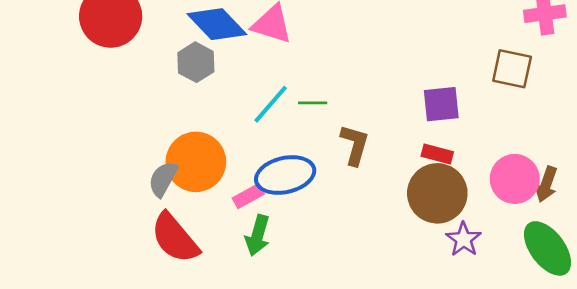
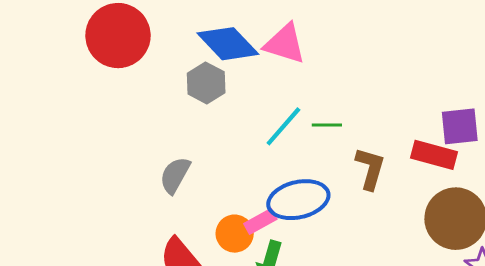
red rectangle: (437, 154) -> (434, 155), moved, size x1.4
orange circle: (196, 162) -> (235, 234), moved, size x0.6
gray semicircle: (163, 179) -> (175, 175), moved

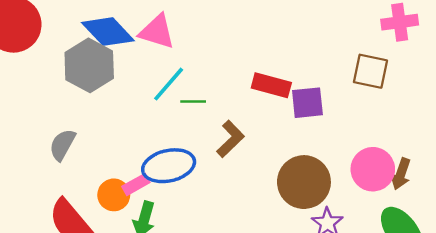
gray hexagon: (206, 83) -> (89, 65), size x1.5
cyan line: (283, 126) -> (169, 84), moved
red rectangle: (434, 155) -> (271, 85), moved
brown L-shape: (370, 168) -> (230, 139), turned 30

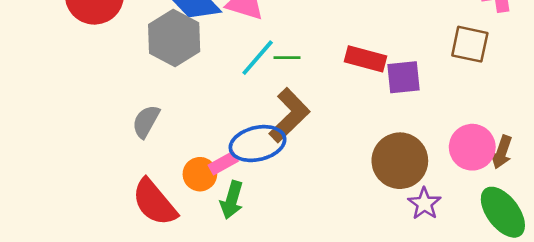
green line: (193, 102) -> (287, 58), moved
brown L-shape: (230, 139) -> (289, 115), moved, size x1.4

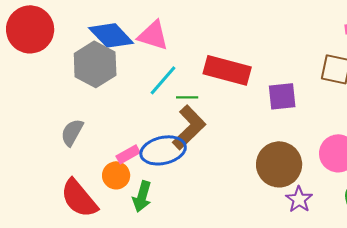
green line: (287, 58) -> (187, 97), moved
red rectangle: (366, 59) -> (227, 70), moved, size x1.4
pink rectangle: (223, 163) -> (128, 154), moved

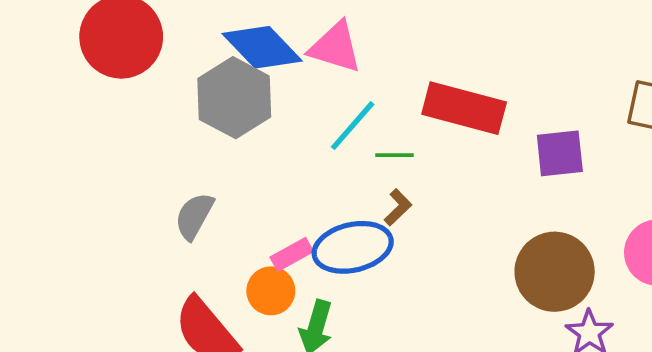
brown L-shape: (189, 127) -> (398, 207), size x0.5

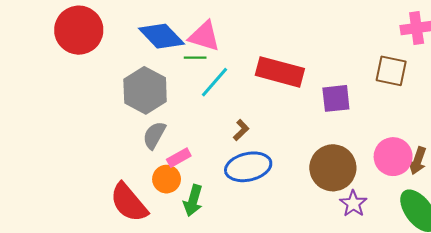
gray hexagon: (234, 98) -> (145, 90), moved
green line: (394, 155) -> (195, 58), moved
gray semicircle: (194, 216) -> (154, 135), moved
blue ellipse: (353, 247) -> (248, 167), moved

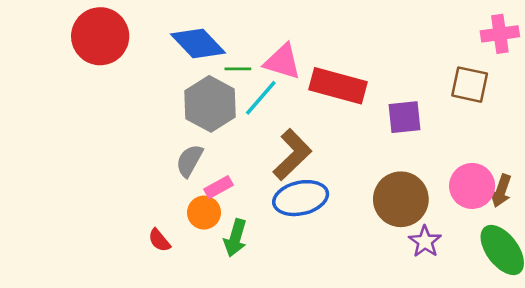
pink triangle: (204, 36) -> (282, 62), moved
gray hexagon: (145, 90) -> (210, 104), moved
brown L-shape: (241, 130) -> (292, 155), size x2.0
red semicircle: (129, 203) -> (159, 240), size x0.5

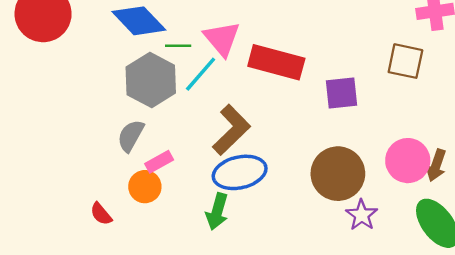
pink triangle: (282, 62) -> (222, 39), turned 33
green arrow: (235, 238) -> (217, 211), moved

